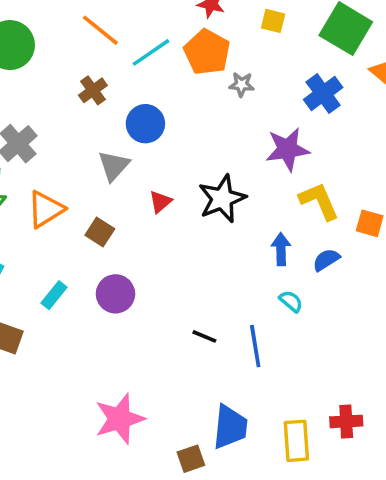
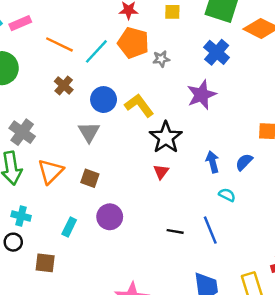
yellow L-shape: (319, 201) -> (139, 105), moved
red triangle: (160, 202) -> (161, 172), moved

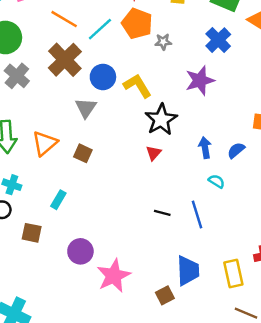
brown cross: (64, 85) -> (65, 60), size x1.8
gray cross: (22, 132) -> (17, 76), moved
purple circle: (110, 217) -> (80, 251), moved

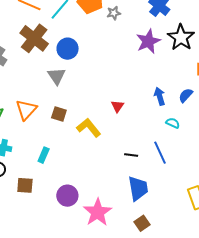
yellow L-shape: (138, 86) -> (89, 128), moved
black star: (161, 120) -> (181, 37), moved
blue trapezoid: (188, 271) -> (138, 188), moved

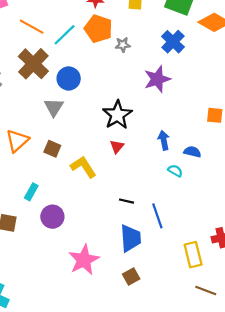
black star: (181, 37) -> (117, 115), moved
blue semicircle: (186, 95) -> (192, 152), moved, turned 56
blue line: (160, 153) -> (157, 216), moved
purple circle: (67, 196) -> (52, 217), moved

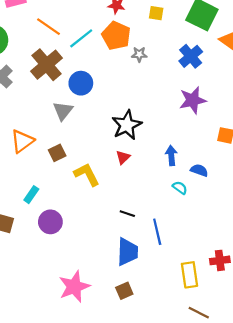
purple star: (157, 79) -> (193, 100), moved
brown square: (52, 149) -> (57, 153), turned 35
pink star: (84, 260) -> (74, 287), moved

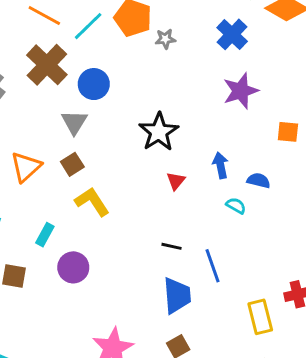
brown square: (57, 153) -> (72, 164), moved
red triangle: (123, 157) -> (176, 181), moved
yellow L-shape: (87, 174) -> (92, 202), moved

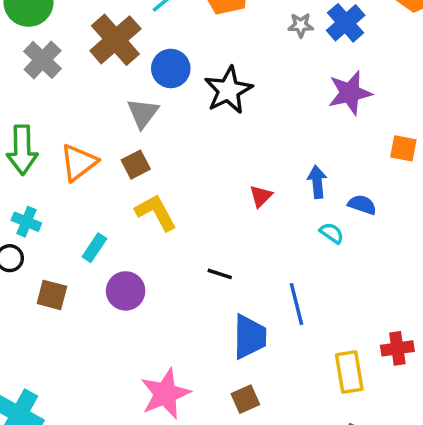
gray star: (165, 39) -> (301, 25), moved
black star: (159, 132) -> (228, 90), moved
black line: (171, 246) -> (220, 274), moved

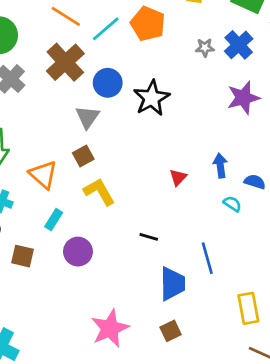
orange triangle: (79, 163) -> (43, 175), moved, turned -40

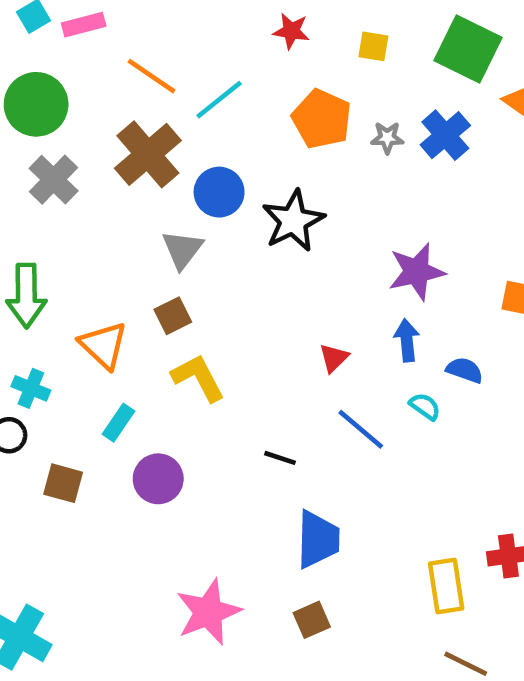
orange pentagon: (148, 24) -> (322, 119), moved
purple star: (243, 98) -> (417, 272), moved
blue line: (207, 258) -> (361, 429), moved, turned -36

